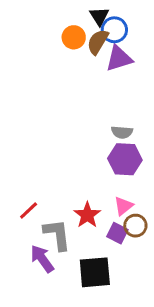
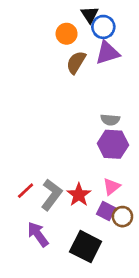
brown semicircle: (98, 42) -> (76, 62), moved
brown circle: (135, 226) -> (122, 217), moved
gray L-shape: (57, 235) -> (52, 195), moved, turned 44
black square: (95, 272) -> (86, 247), turned 32

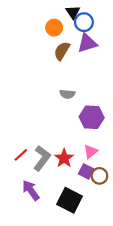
gray semicircle: (110, 120) -> (67, 94), moved

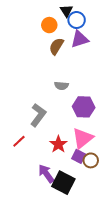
pink triangle: (91, 152) -> (83, 138), size x1.6
gray L-shape: (42, 158) -> (38, 115), moved
purple arrow: (31, 190) -> (46, 174), moved

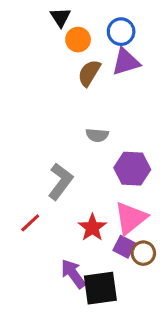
black triangle: (66, 11) -> (60, 17), moved
black square: (63, 183) -> (100, 288), turned -35

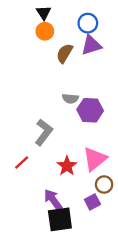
orange circle: (78, 40) -> (45, 31), moved
purple hexagon: (132, 169) -> (90, 110), moved
purple square: (124, 247) -> (92, 202), moved, turned 35
black square: (100, 288) -> (60, 219), moved

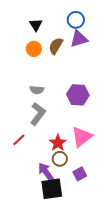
black triangle: (44, 13) -> (36, 25), moved
orange circle: (45, 31) -> (34, 49), moved
gray semicircle: (70, 99) -> (37, 90), moved
brown circle: (104, 185) -> (60, 159), moved

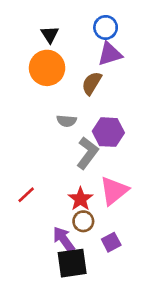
brown semicircle: (56, 46) -> (92, 83), moved
orange circle: (34, 49) -> (47, 68), size x1.6
gray semicircle: (37, 90) -> (67, 121), moved
gray L-shape: (38, 114) -> (87, 153), moved

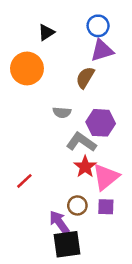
black triangle: (50, 34) -> (46, 32), turned 30
orange circle: (47, 68) -> (27, 68), moved
gray L-shape: (87, 153) -> (81, 142), turned -92
red star: (80, 199) -> (85, 167), moved
purple square: (111, 242) -> (106, 207), moved, turned 30

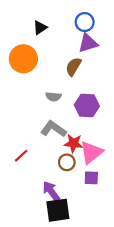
gray L-shape: (81, 142) -> (53, 129), moved
red star: (85, 167) -> (73, 143), turned -30
brown circle: (77, 205) -> (67, 162), moved

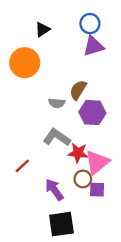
brown semicircle: (73, 67) -> (78, 90), moved
brown circle: (67, 162) -> (83, 179), moved
purple arrow: (51, 191) -> (54, 190), moved

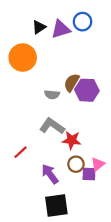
purple triangle: (93, 46) -> (61, 29), moved
purple hexagon: (92, 113) -> (87, 90), moved
pink triangle: (97, 162) -> (98, 164), moved, size x0.6

